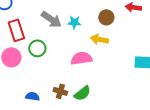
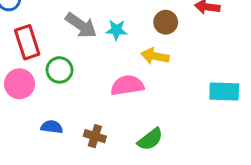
green semicircle: (82, 93) -> (150, 139), moved
blue semicircle: (32, 96) -> (52, 127), moved

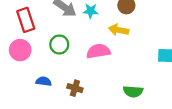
green circle: (59, 70) -> (59, 44), moved
green semicircle: (150, 139) -> (133, 91), moved, turned 42

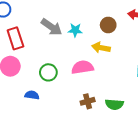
green circle: (59, 44) -> (48, 72), moved
brown cross: (75, 88) -> (88, 101), moved, turned -32

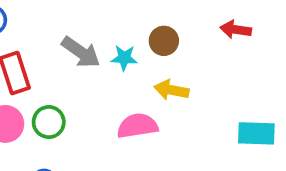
brown circle: (108, 25) -> (164, 41), moved
green circle: (48, 72) -> (49, 122), moved

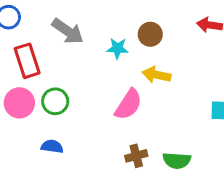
gray arrow: (81, 52) -> (68, 31), moved
pink semicircle: (137, 126) -> (128, 104), turned 132

